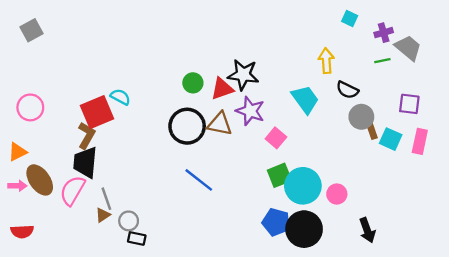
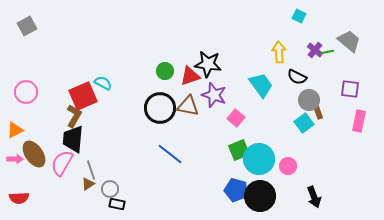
purple cross: (384, 33) -> (315, 50), moved, turned -35
cyan square: (391, 139) -> (304, 123), moved, turned 30

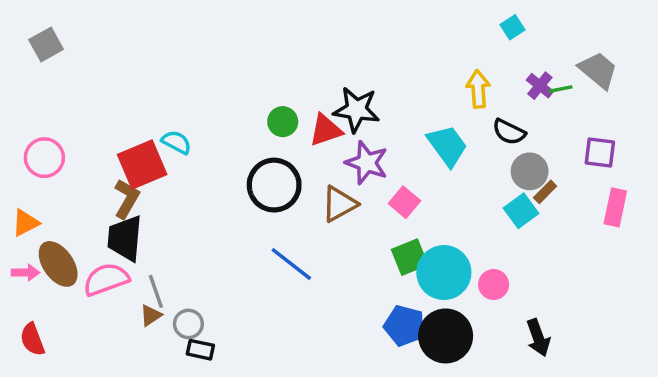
cyan square: (299, 16) -> (512, 27), turned 32
brown triangle: (188, 106) -> (339, 204), moved, turned -40
brown rectangle: (318, 112) -> (545, 192), turned 64
pink semicircle: (62, 163) -> (106, 279), turned 40
red semicircle: (19, 198) -> (32, 339), turned 72

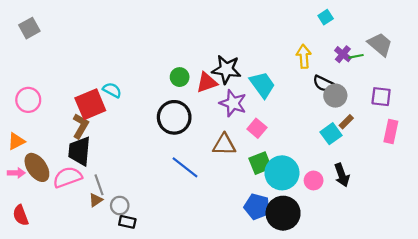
cyan trapezoid: (447, 146) -> (262, 85), moved
gray circle: (530, 171) -> (335, 96), moved
brown triangle: (339, 204) -> (224, 145), moved, turned 30
black arrow: (538, 338) -> (342, 175), moved

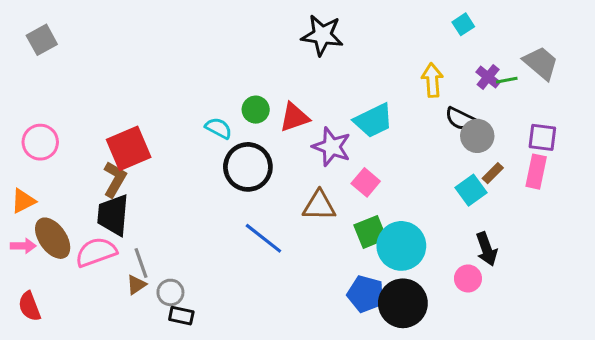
black star: (226, 69) -> (322, 35), moved
cyan trapezoid: (262, 85) -> (373, 120), turned 100
cyan semicircle: (112, 90) -> (218, 128), moved
pink rectangle: (391, 131) -> (536, 172), moved
pink circle: (314, 180) -> (468, 278), moved

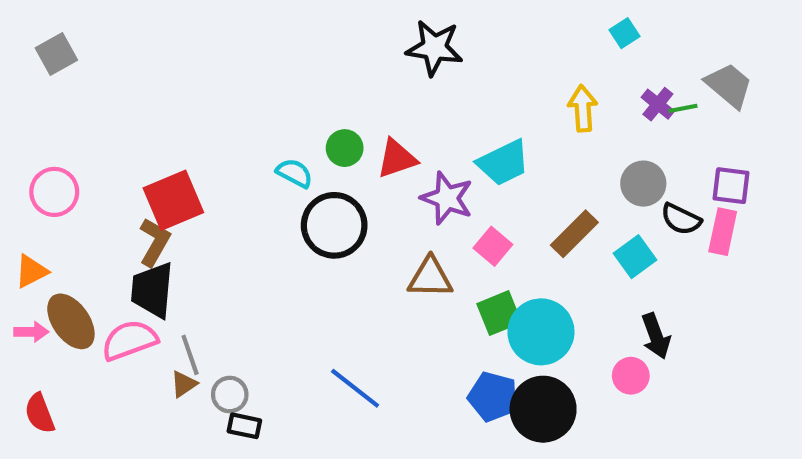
black semicircle: (460, 119) -> (681, 219), moved
brown rectangle: (493, 173) -> (574, 234), moved, size x1.6
blue line: (263, 238) -> (355, 388), moved

